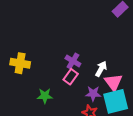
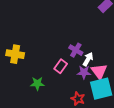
purple cross: (73, 61) -> (76, 50), moved
purple star: (93, 94) -> (84, 72), moved

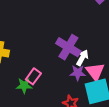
purple cross: (76, 50) -> (68, 47), size x1.5
pink rectangle: (61, 66) -> (33, 76), moved

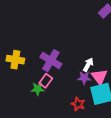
purple cross: (68, 47) -> (51, 61), moved

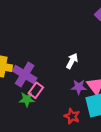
purple cross: (51, 61) -> (25, 74), moved
white arrow: (88, 65) -> (72, 61), moved

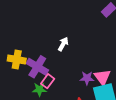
white arrow: (72, 61) -> (63, 44), moved

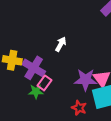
purple star: (87, 78) -> (86, 80), size x1.5

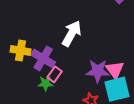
white arrow: (61, 44) -> (72, 33), size x1.6

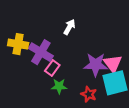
white arrow: (72, 33) -> (69, 27), size x0.6
green star: (45, 83) -> (59, 86), moved

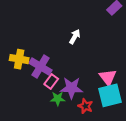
white arrow: (69, 27) -> (75, 37), moved
purple star: (96, 65) -> (71, 88), moved

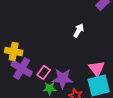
white arrow: (75, 37) -> (79, 30), moved
purple cross: (41, 67) -> (22, 68), moved

